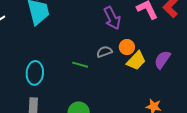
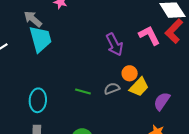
gray semicircle: (104, 52) -> (112, 89), moved
purple semicircle: (162, 60) -> (162, 101), moved

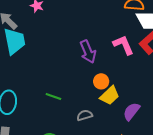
gray semicircle: (112, 89) -> (85, 115), moved

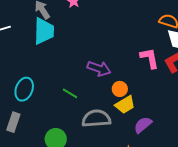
purple arrow: (88, 52) -> (99, 68), moved, turned -60
gray semicircle: (85, 115) -> (96, 119), size x1.8

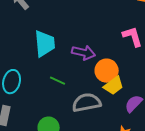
cyan trapezoid: (44, 31) -> (45, 44), moved
orange circle: (120, 89) -> (107, 71), size x1.5

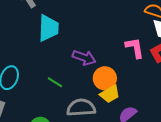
cyan trapezoid: (45, 44) -> (49, 28), moved

